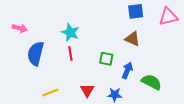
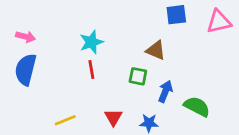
cyan star: (70, 32) -> (91, 42), turned 30
brown triangle: (133, 39) -> (156, 50), moved
blue semicircle: (36, 54) -> (26, 70), moved

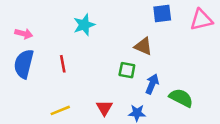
cyan star: (91, 42) -> (84, 25), moved
red line: (91, 70) -> (63, 64), moved

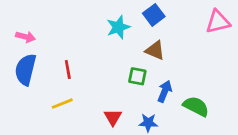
blue square: (162, 13) -> (154, 15), moved, turned -30
cyan star: (84, 25) -> (118, 27), moved
yellow line: (60, 110) -> (62, 104), moved

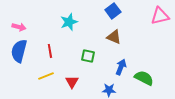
cyan star: (118, 27) -> (69, 22), moved
green square: (137, 76) -> (88, 56), moved
red triangle: (113, 117) -> (72, 82), moved

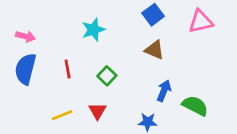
pink triangle: (160, 16) -> (201, 21), moved
green square: (88, 56) -> (107, 76), moved, turned 32
yellow line: (46, 76) -> (62, 115), moved

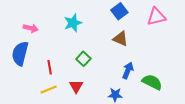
pink arrow: (25, 36) -> (31, 28), moved
red line: (68, 69) -> (50, 67), moved

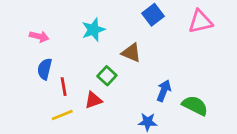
brown triangle: (120, 39) -> (131, 53), moved
blue semicircle: (20, 54) -> (45, 69), moved, size x0.7
red triangle: (76, 86) -> (93, 100), moved, turned 40

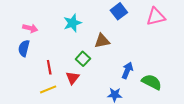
brown triangle: (131, 53) -> (102, 41), turned -35
blue semicircle: (45, 69) -> (24, 48), moved
red triangle: (93, 100) -> (72, 78), turned -32

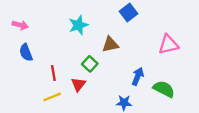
pink triangle: (156, 17) -> (168, 44), moved
pink arrow: (30, 28) -> (20, 25), moved
blue semicircle: (24, 48) -> (26, 52), turned -35

